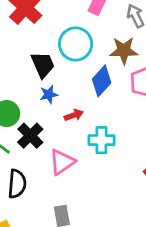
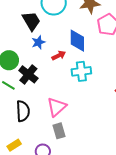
blue diamond: (102, 81) -> (77, 41), moved, turned -35
pink triangle: (62, 162) -> (57, 107), moved

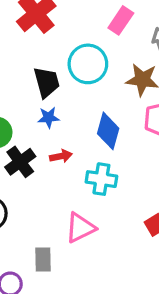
red arrow: (59, 55) -> (61, 156), moved
pink triangle: (57, 107) -> (80, 228), moved

